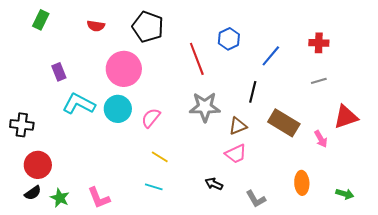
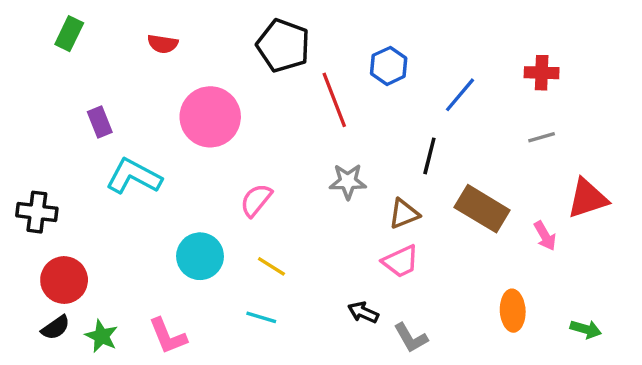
black pentagon: (148, 27) -> (283, 46), moved
gray star: (205, 107) -> (348, 181), size x0.7
cyan circle: (118, 109) -> (200, 256), moved
gray L-shape: (256, 199) -> (411, 338), moved

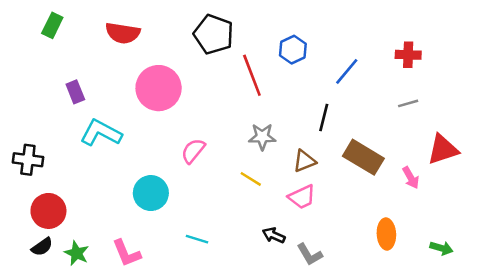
red semicircle: (163, 44) -> (123, 33), size x1.5
yellow line: (271, 266) -> (251, 179), moved

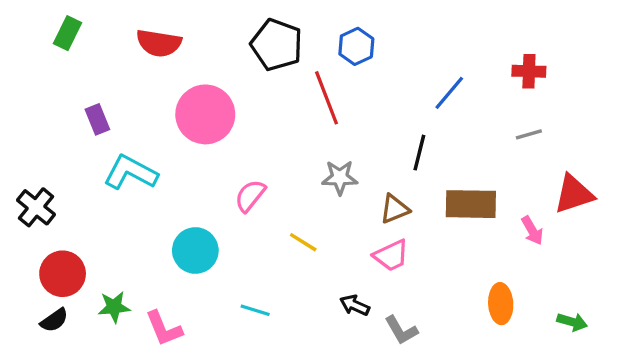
blue hexagon: (293, 50) -> (356, 46), moved
brown rectangle: (363, 157) -> (471, 204), turned -30
black cross: (28, 160) -> (36, 207), turned 32
yellow line: (251, 179) -> (303, 242), moved
green star: (77, 253) -> (114, 307), moved, turned -30

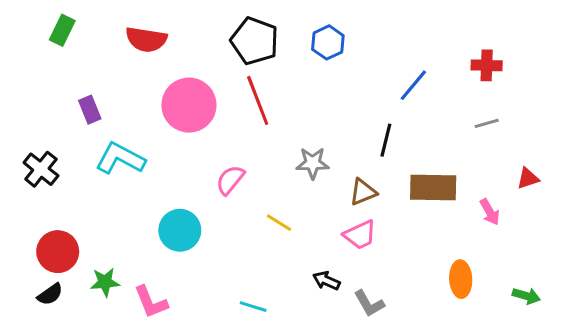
red line: (326, 98) -> (258, 100), moved
red triangle: (574, 194) -> (528, 178), size x0.6
black cross: (36, 207) -> (41, 169), moved
cyan line: (255, 310) -> (253, 307), moved

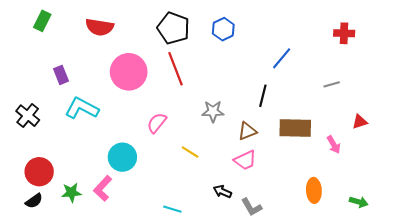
red cross: (487, 65) -> (344, 33), moved
pink L-shape: (151, 302) -> (103, 188), moved, turned 65

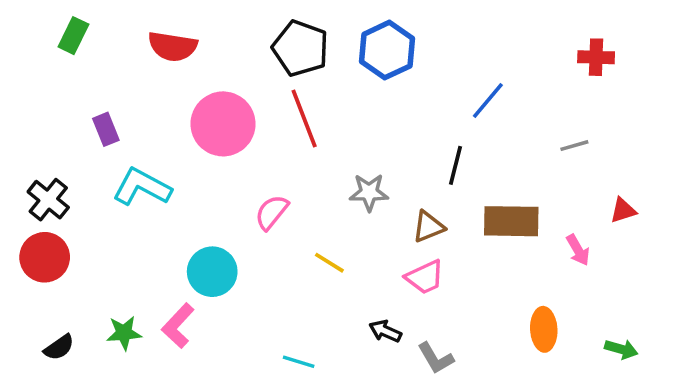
blue hexagon: (223, 29) -> (387, 50), size x1.4
red circle: (39, 172) -> (45, 257), moved

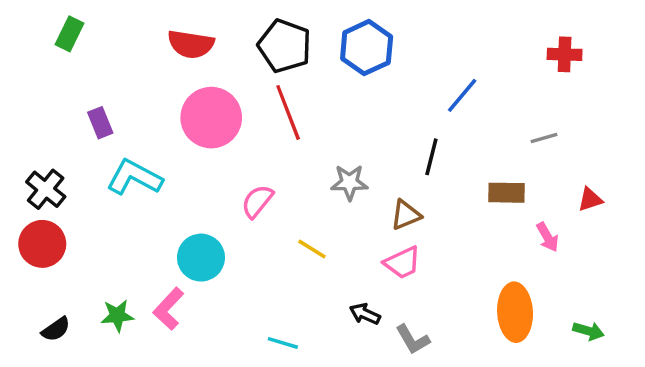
red semicircle: (173, 46) -> (191, 44), moved
brown rectangle: (511, 221) -> (507, 193), moved, size x0.7
orange ellipse: (544, 329) -> (515, 312), size x1.4

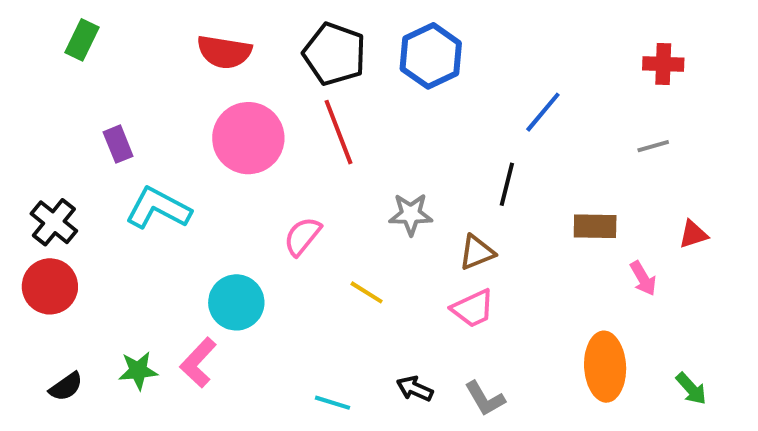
gray line: (544, 138) -> (653, 146), moved
black arrow: (365, 314) -> (415, 389), moved
green arrow: (588, 331) -> (691, 389), turned 32

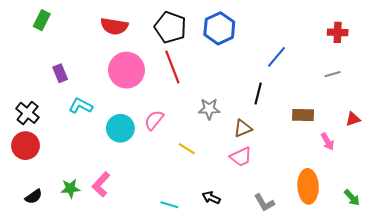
cyan L-shape: (158, 208) -> (81, 106), size x0.7
cyan circle: (236, 302) -> (120, 128), moved
gray L-shape: (485, 399) -> (264, 203), moved

